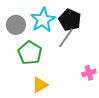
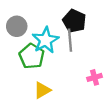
cyan star: (43, 20) -> (45, 40), moved
gray line: (66, 38) -> (70, 40), turned -40

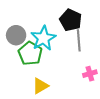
gray circle: (17, 26) -> (16, 35), moved
gray line: (70, 40) -> (79, 40), moved

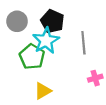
black pentagon: (71, 20) -> (52, 21), moved
gray circle: (16, 35) -> (17, 21), moved

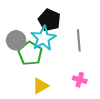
gray circle: (17, 21) -> (16, 40), moved
pink cross: (95, 78) -> (80, 80), moved, turned 32

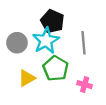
green pentagon: (30, 53) -> (56, 68), moved
yellow triangle: (40, 86) -> (27, 78), moved

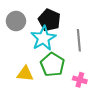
gray circle: (17, 43) -> (16, 21), moved
yellow triangle: (27, 78) -> (25, 74), turned 36

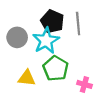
gray circle: (16, 21) -> (17, 37), moved
gray line: (79, 40) -> (78, 23), moved

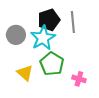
black pentagon: (52, 21) -> (49, 20), turned 30
yellow triangle: (27, 78) -> (25, 73), turned 36

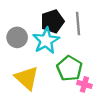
green pentagon: (52, 64) -> (69, 68), moved
yellow triangle: (25, 73) -> (27, 78), size x1.4

